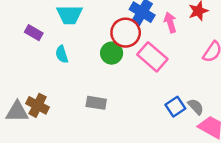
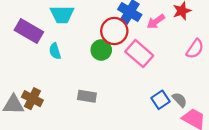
pink arrow: (170, 22) -> (156, 22), turned -108
purple rectangle: (34, 33) -> (29, 31), size x1.6

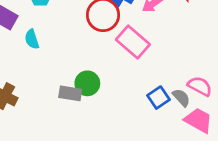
pink semicircle: (195, 49) -> (200, 86), moved, turned -96
green circle: (101, 50) -> (87, 83), moved

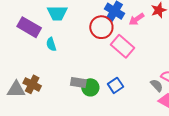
green circle: (87, 83) -> (90, 87), moved
blue square: (158, 98) -> (115, 85), moved

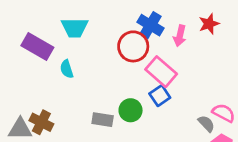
pink arrow: (137, 19) -> (180, 36), turned -42
blue square: (115, 85) -> (160, 96), moved
green circle: (90, 87) -> (131, 110), moved

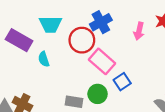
blue cross: (150, 25) -> (101, 22), moved, turned 30
red circle: (133, 46) -> (82, 40), moved
pink rectangle: (161, 72) -> (102, 61), moved

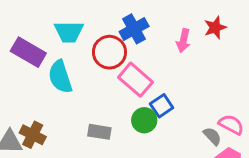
cyan semicircle: (44, 59) -> (60, 77), size x1.6
green circle: (98, 94) -> (144, 120), moved

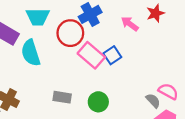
pink arrow: (183, 41) -> (130, 24), turned 114
blue square: (162, 106) -> (112, 55), moved
green circle: (144, 120) -> (98, 102), moved

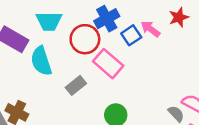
blue square: (112, 55) -> (131, 35), moved
gray rectangle: (62, 97) -> (76, 85), moved, turned -48

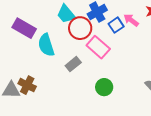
cyan trapezoid: (49, 21) -> (66, 14), moved, turned 50

